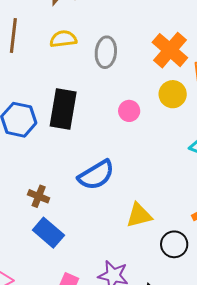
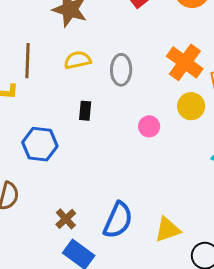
black rectangle: (63, 109) -> (85, 111), moved, size x0.5
blue semicircle: (96, 175) -> (118, 220), moved, turned -30
brown cross: (39, 196) -> (66, 219), turned 30

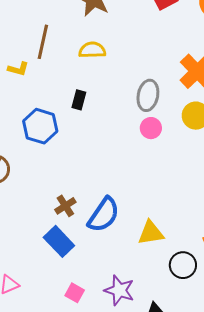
gray ellipse: (121, 70) -> (148, 95), moved
black rectangle: (85, 111) -> (79, 100), moved
brown cross: (66, 219) -> (65, 206), moved

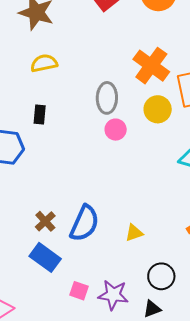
yellow triangle: (151, 233) -> (134, 233), size x0.7
black circle: (183, 265) -> (161, 276), moved
pink square: (75, 293) -> (79, 291), moved

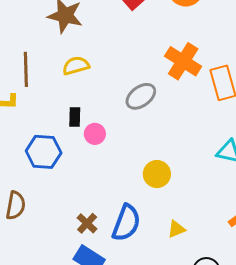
gray ellipse: (107, 98) -> (141, 96), turned 56
yellow circle: (158, 109) -> (157, 174), moved
pink circle: (116, 130) -> (95, 134), moved

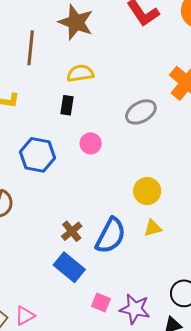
brown line: (26, 69) -> (31, 48), moved
black rectangle: (75, 117) -> (67, 105), moved
yellow triangle: (176, 229) -> (153, 228), moved

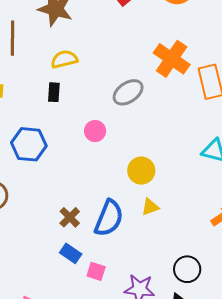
pink circle: (91, 143) -> (95, 131), moved
blue rectangle: (69, 267) -> (71, 253), size x0.7
pink square: (101, 303) -> (96, 271), moved

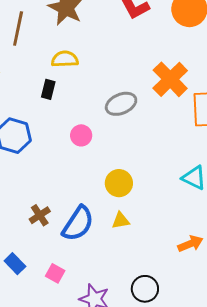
blue rectangle: (71, 253) -> (15, 264), moved

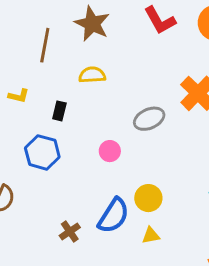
black rectangle: (48, 89) -> (59, 111), moved
blue semicircle: (78, 224) -> (113, 216), moved

